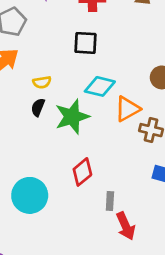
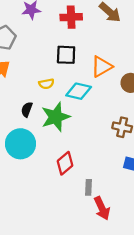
yellow semicircle: (42, 82) -> (46, 84), moved
orange triangle: (127, 109) -> (102, 67), moved
cyan circle: (30, 195) -> (20, 144), moved

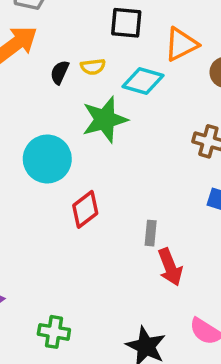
black semicircle: (27, 109) -> (60, 72), moved
red diamond: (65, 163) -> (85, 209), moved

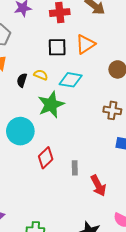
orange triangle: (181, 44) -> (85, 44), moved
yellow semicircle: (93, 67) -> (41, 75), turned -144
gray rectangle: (151, 233) -> (75, 168), moved

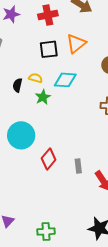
green star: (51, 105) -> (43, 97), moved, size x0.6

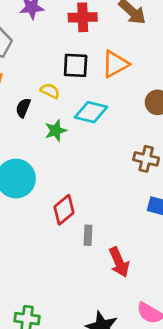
yellow semicircle: (35, 78) -> (50, 91), moved
red diamond: (49, 159) -> (64, 210), moved

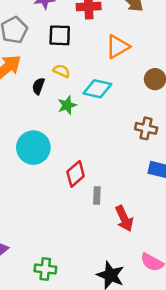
black square: (76, 65) -> (60, 35), moved

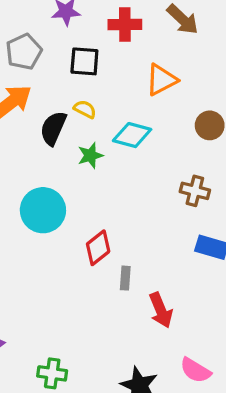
black semicircle: (38, 86) -> (53, 128), size x1.5

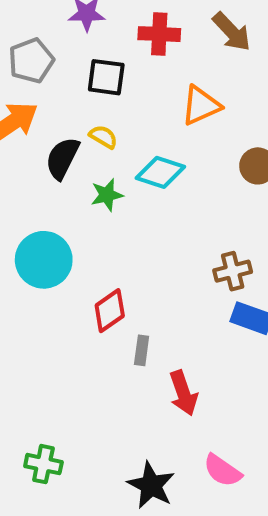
brown cross: (195, 191) -> (233, 271), moved, turned -32

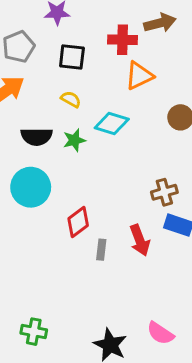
brown arrow: (232, 32) -> (160, 23), turned -60
red cross: (159, 34) -> (122, 40), moved
black semicircle: (62, 158) -> (37, 137), moved, turned -116
red arrow: (183, 393) -> (140, 240), moved

